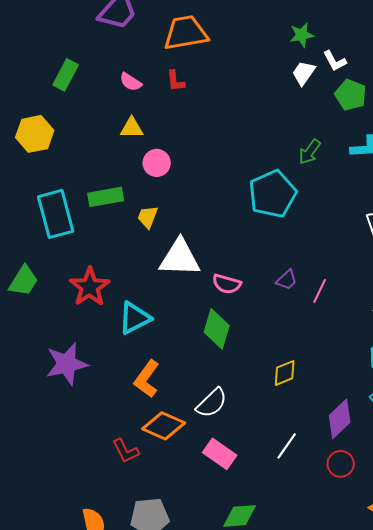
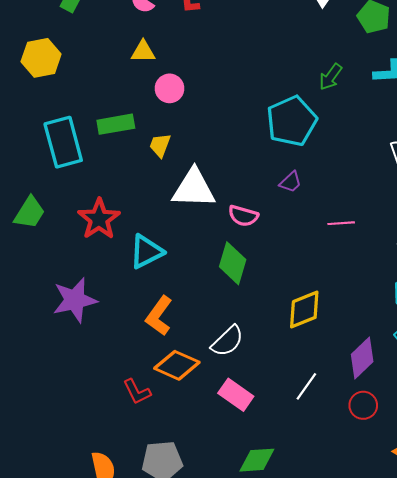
purple trapezoid: (287, 280) -> (291, 182), moved
pink line: (320, 291) -> (341, 223), turned 60
yellow diamond: (285, 373) -> (304, 309), size x1.4

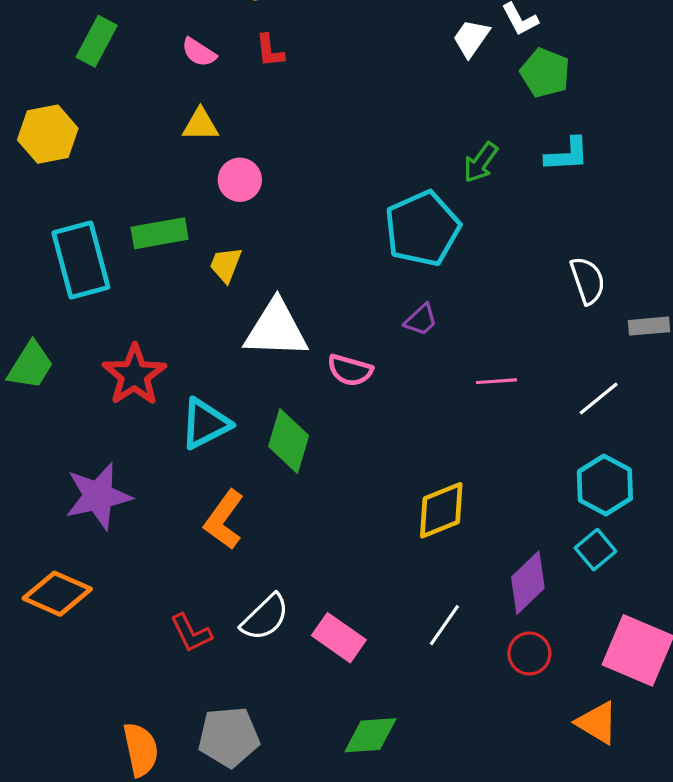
green diamond: (233, 263) -> (289, 441), moved
white semicircle: (227, 341) -> (265, 617), moved
orange diamond: (177, 365) -> (57, 594), moved

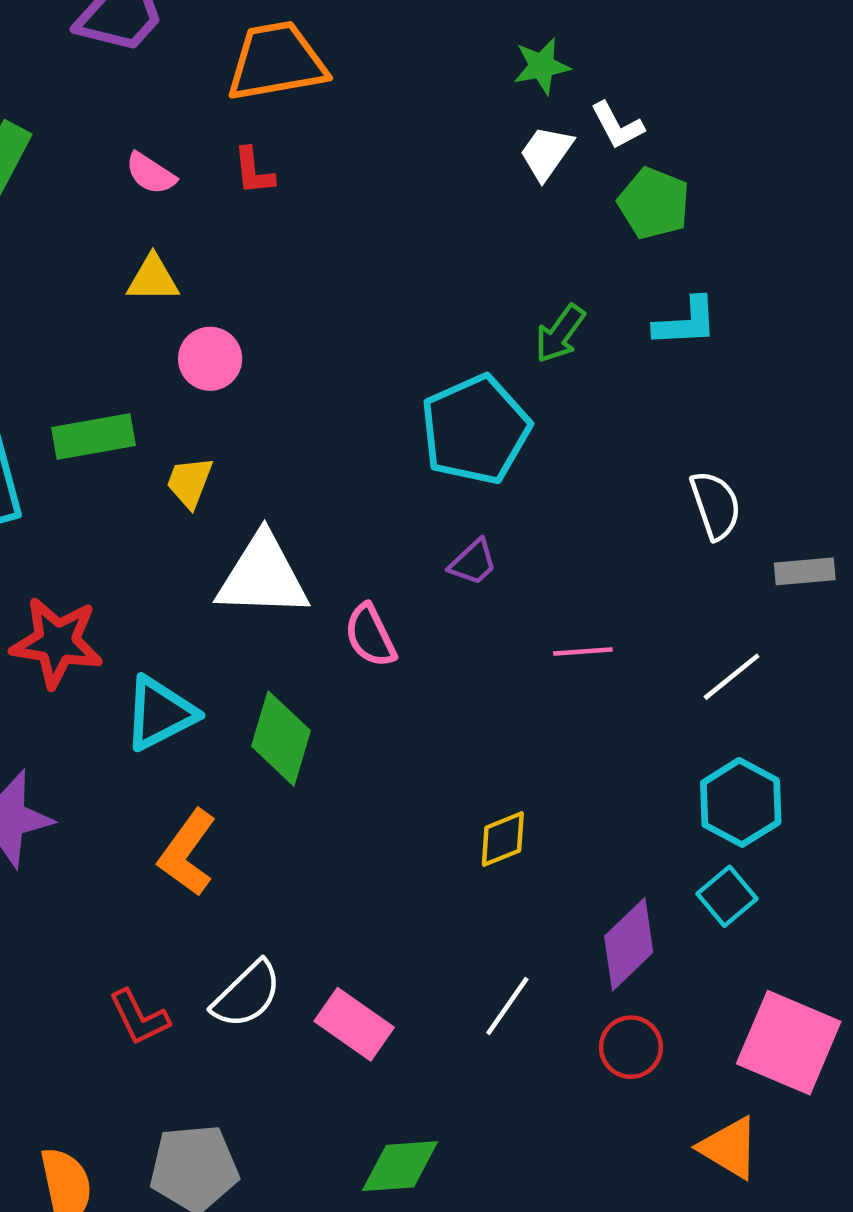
pink semicircle: (350, 370) -> (370, 636), turned 48
red star: (134, 375) -> (57, 642), turned -30
yellow diamond: (441, 510) -> (503, 839), size x0.7

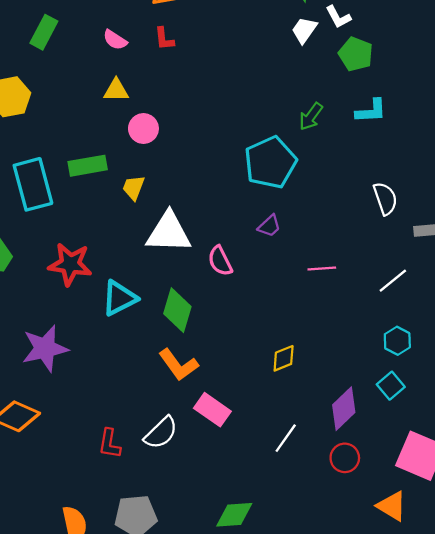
cyan hexagon: (741, 802) -> (397, 341), size x0.7
orange L-shape: (187, 853) -> (178, 365), moved, turned -72
red L-shape: (139, 1017) -> (110, 444), turned 36
pink rectangle: (354, 1024) -> (212, 410), moved

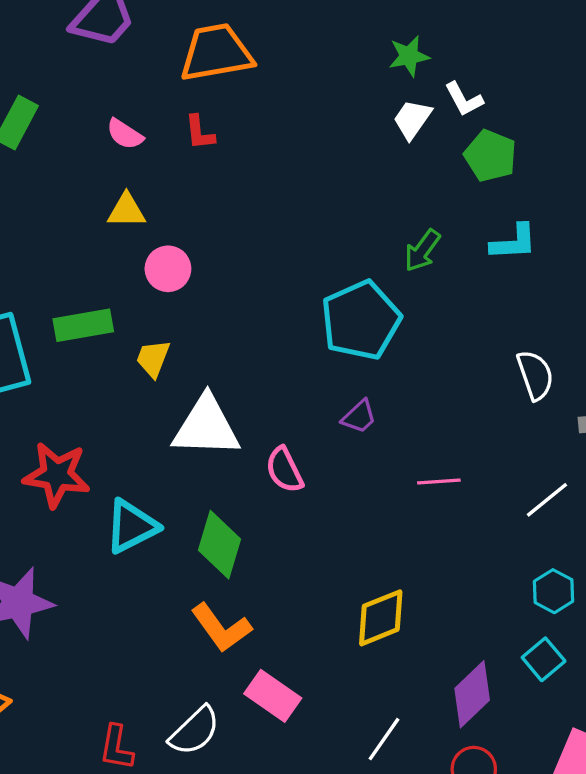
yellow diamond: (284, 358) -> (381, 618), size x1.4

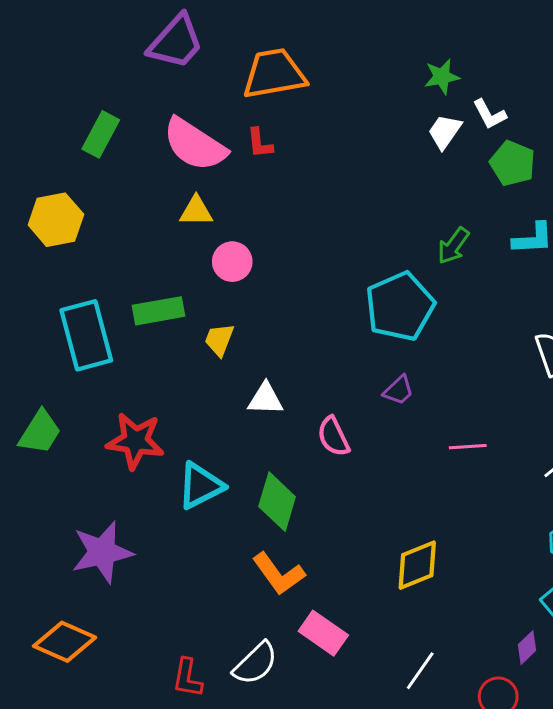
pink semicircle: (125, 134) -> (195, 145), size x2.0
white triangle: (206, 427) -> (265, 399), size x0.6
purple diamond: (472, 694) -> (527, 648), moved, size x0.6

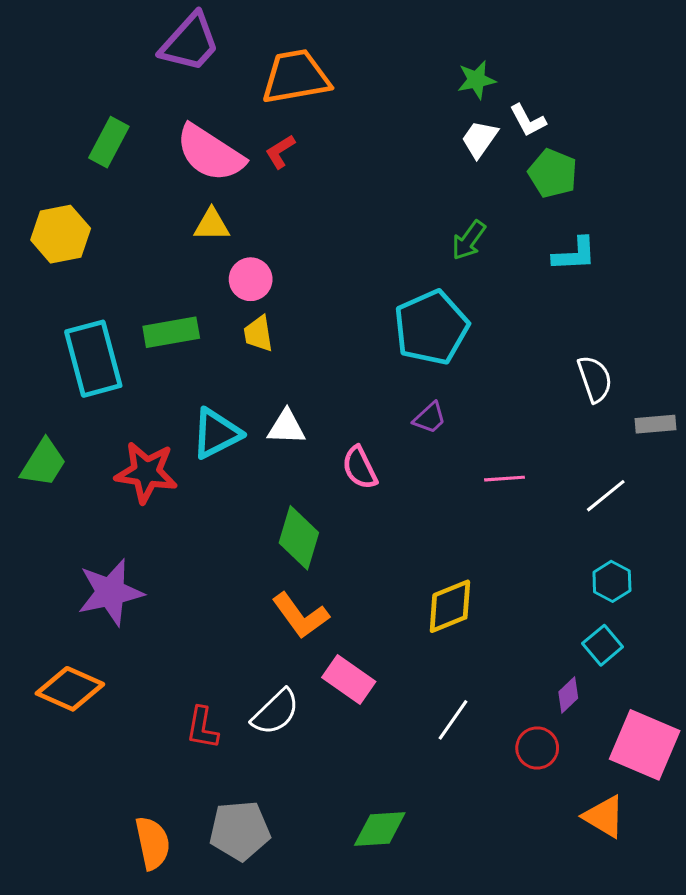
red L-shape: (260, 143) -> (280, 152), turned 64
green arrow: (453, 246) -> (469, 240), moved
yellow trapezoid: (219, 340) -> (258, 334), moved, turned -30
cyan triangle: (200, 486) -> (216, 433), moved

